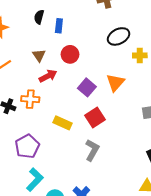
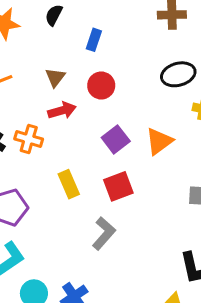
black semicircle: (39, 17) -> (54, 15), moved
yellow rectangle: (63, 123) -> (69, 184), turned 30

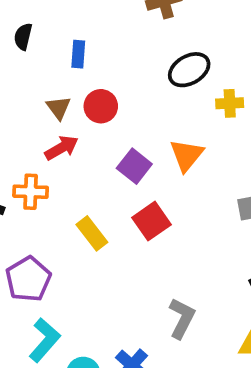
brown triangle: (55, 77) -> (59, 108), moved
gray L-shape: (104, 233) -> (182, 318), moved

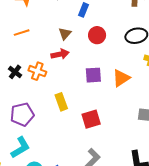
red circle: (101, 106) -> (97, 35), moved
purple square: (134, 166) -> (93, 75), turned 30
red square: (152, 221) -> (91, 119), moved

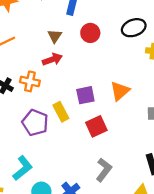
purple square: (93, 75) -> (85, 95), moved
orange triangle: (121, 78) -> (120, 91), moved
purple pentagon: (22, 114) -> (35, 123), moved, turned -30

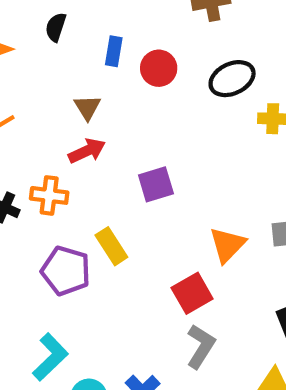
red circle: (90, 33) -> (159, 68), moved
orange triangle: (120, 91) -> (227, 245), moved
purple square: (85, 95) -> (156, 184), moved
red square: (96, 126) -> (192, 293), moved

